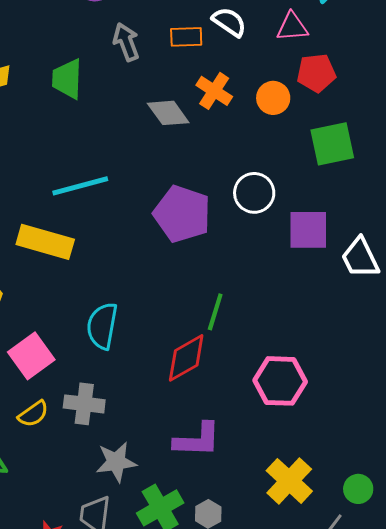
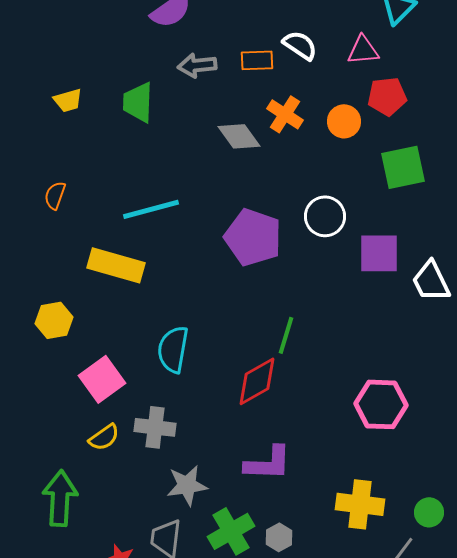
gray arrow: (126, 42) -> (197, 65), turned -75
pink hexagon: (280, 381) -> (381, 404), moved
yellow cross: (289, 481) -> (360, 504), turned -36

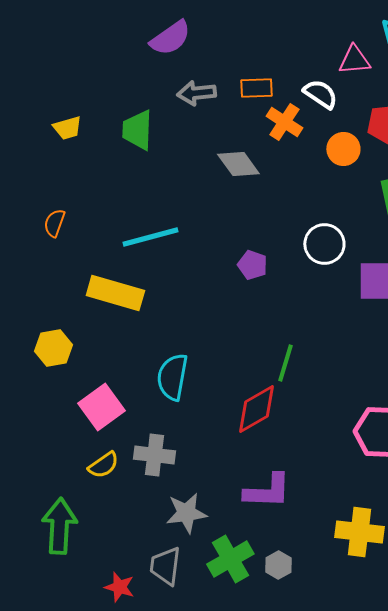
white semicircle: (300, 45) -> (320, 94), moved
pink triangle: (363, 50) -> (354, 60), moved
orange cross: (285, 114) -> (284, 122), moved
purple pentagon: (253, 237) -> (252, 265), size x0.5

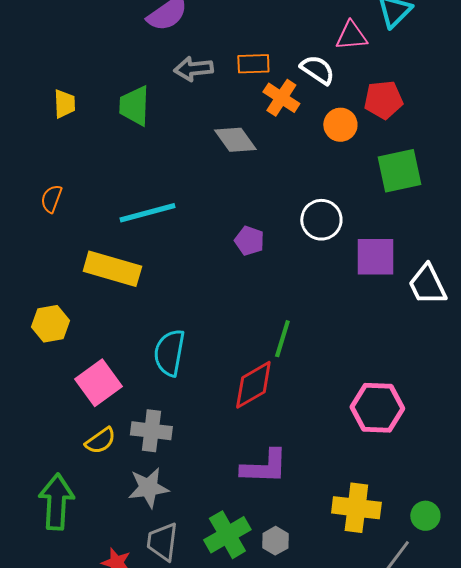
yellow trapezoid: (67, 128) -> (64, 104), turned -76
gray star: (186, 513) -> (148, 488), moved

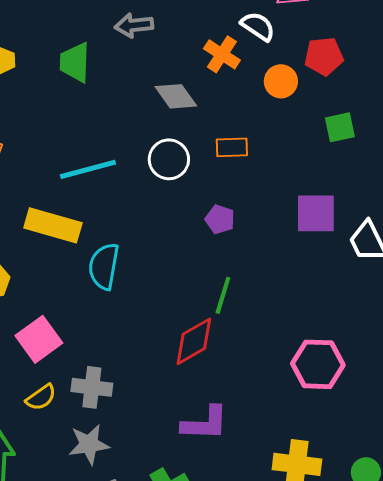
orange rectangle: (253, 64) -> (232, 147), moved
green square: (399, 171) -> (340, 127), size x0.7
white circle: (321, 220) -> (169, 159), moved
purple pentagon: (249, 241) -> (220, 219), moved
cyan semicircle: (169, 353) -> (104, 266), moved

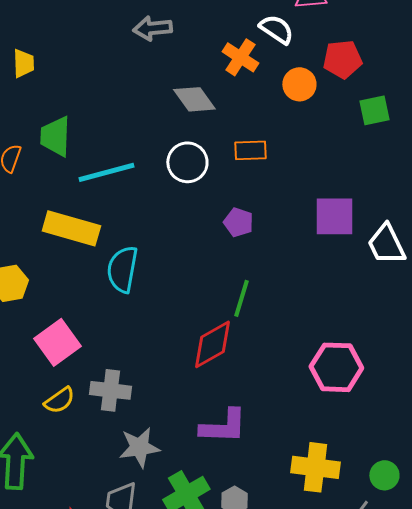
green trapezoid: (75, 62) -> (55, 136), moved
green square: (340, 127) -> (374, 110), moved
gray star: (89, 444) -> (139, 447), moved

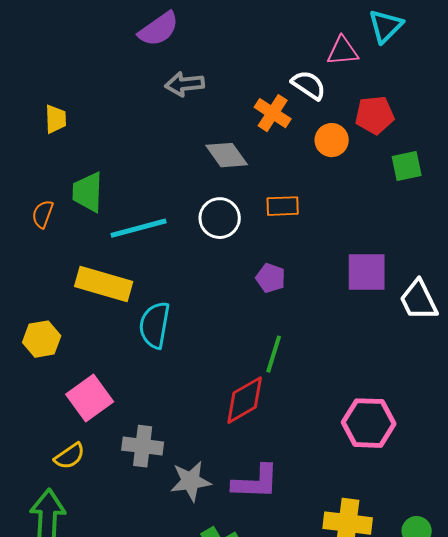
yellow semicircle: (59, 400) -> (70, 456), moved
gray star: (139, 447) -> (191, 481), moved

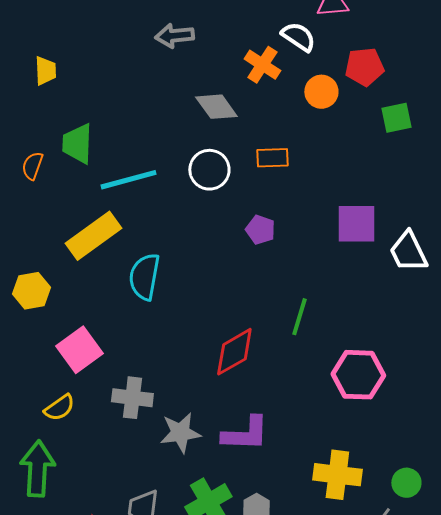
yellow rectangle: (104, 284) -> (93, 236), turned -52
green line: (274, 354) -> (299, 317), moved

